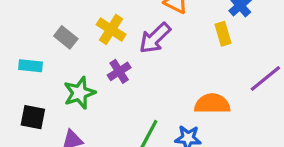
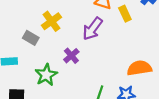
yellow cross: (111, 29) -> (51, 21), moved, turned 30
yellow rectangle: (223, 34) -> (125, 14), moved

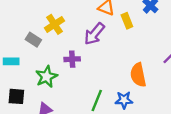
purple cross: (71, 56) -> (72, 59), turned 35
orange semicircle: (139, 68) -> (138, 75), turned -95

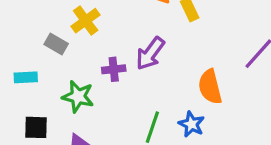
purple arrow: (94, 34) -> (150, 53), moved
green star: (46, 77) -> (78, 96), turned -30
blue star: (124, 100) -> (191, 124), turned 30

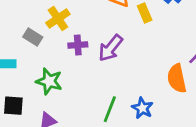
purple cross: (114, 69) -> (78, 45), moved
orange semicircle: (210, 87) -> (177, 78), moved

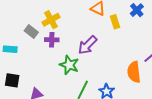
purple cross: (78, 45) -> (52, 40), moved
green star: (49, 81) -> (69, 65), moved

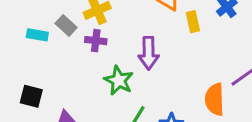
purple arrow: (87, 45) -> (149, 53), turned -50
cyan rectangle: (10, 49) -> (37, 35), moved

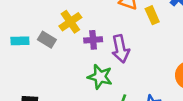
cyan rectangle: (37, 35) -> (20, 41), moved
purple cross: (96, 41) -> (93, 40), moved

